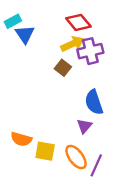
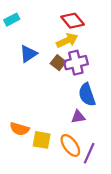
blue triangle: (25, 34) -> (28, 54), moved, turned 30
purple cross: (90, 51) -> (76, 63), moved
purple triangle: (84, 126) -> (78, 117), turned 40

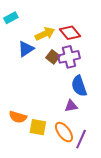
red diamond: (73, 21) -> (70, 33), moved
yellow arrow: (67, 41) -> (45, 34), moved

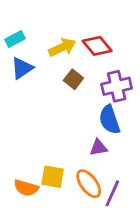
cyan rectangle: (11, 18) -> (15, 39), moved
blue triangle: (26, 49) -> (22, 68), moved
purple cross: (69, 57) -> (117, 86), moved
orange semicircle: (18, 117) -> (26, 188), moved

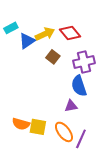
blue triangle: (22, 68) -> (27, 41), moved
orange semicircle: (26, 188) -> (21, 124), moved

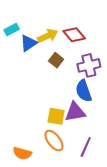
purple triangle: (71, 106) -> (75, 112), size x1.5
orange semicircle: (21, 124) -> (22, 153), moved
yellow square: (38, 127) -> (56, 116), moved
orange ellipse: (64, 132) -> (54, 141), moved

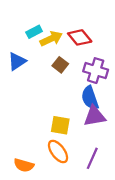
cyan rectangle: (12, 29) -> (34, 32), moved
blue triangle: (29, 43) -> (17, 61), moved
purple cross: (89, 65) -> (96, 71), turned 30
purple triangle: (75, 112) -> (94, 116), moved

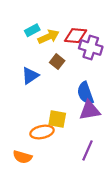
red diamond: (80, 37) -> (76, 36), turned -45
blue triangle: (17, 61) -> (30, 76), moved
purple cross: (96, 71) -> (91, 48), moved
orange ellipse: (58, 151) -> (42, 132), moved, turned -65

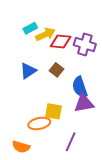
red diamond: (76, 36) -> (61, 41), moved
brown square: (57, 62) -> (57, 70), moved
purple line: (87, 150) -> (71, 142), moved

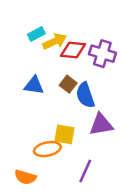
blue triangle: (28, 71) -> (34, 85), turned 42
blue semicircle: (80, 87) -> (85, 95), moved

